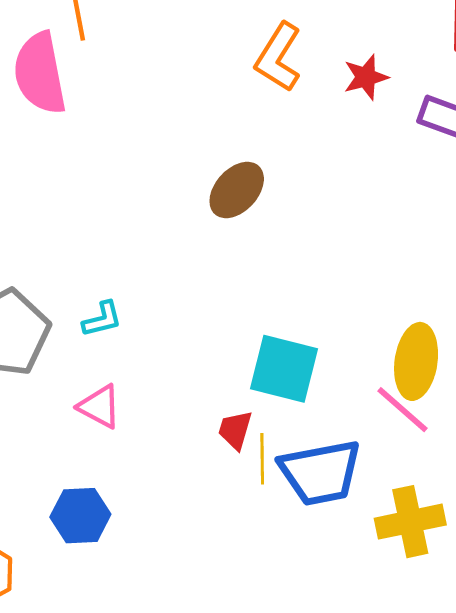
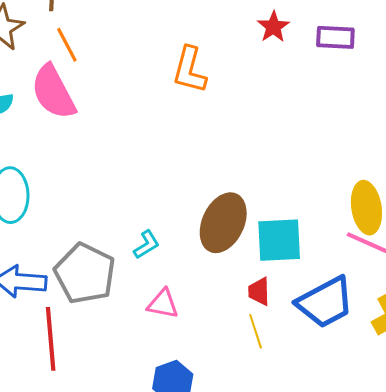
orange L-shape: (278, 57) -> (190, 70), moved
brown ellipse: (237, 190) -> (223, 223), moved, size x1.4
yellow line: (262, 459) -> (256, 331), moved

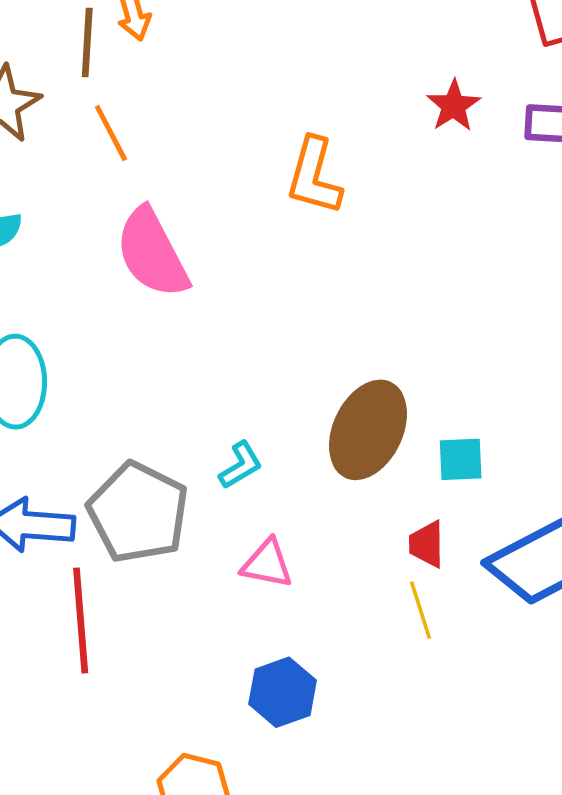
pink semicircle: (53, 92) -> (152, 253), moved
cyan square: (279, 240) -> (461, 459), size x0.6

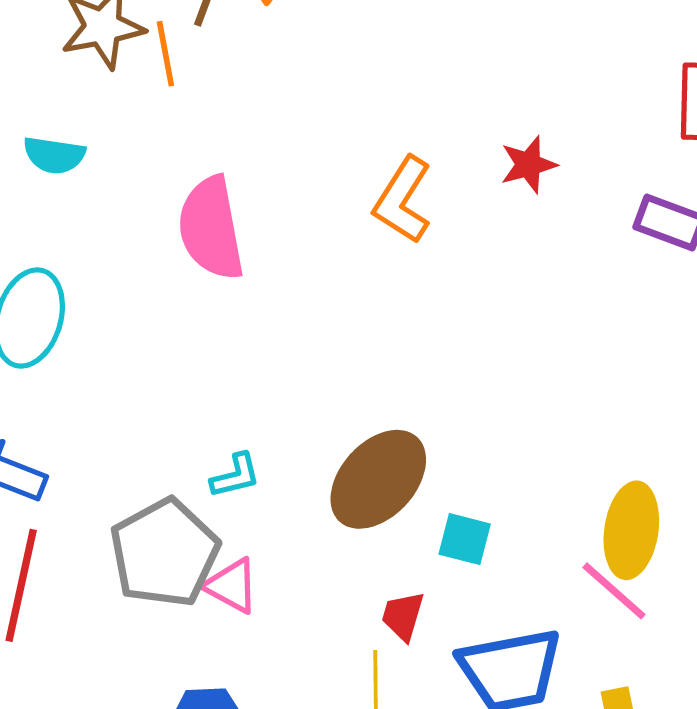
red star: (454, 106) -> (528, 165), moved
orange line: (111, 133) -> (165, 54), moved
gray pentagon: (138, 512) -> (165, 553), moved

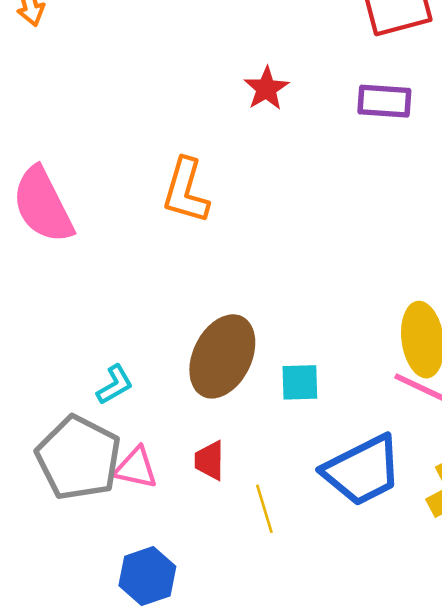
orange L-shape: (403, 200) -> (186, 191), moved
red trapezoid: (403, 616) -> (209, 461), moved

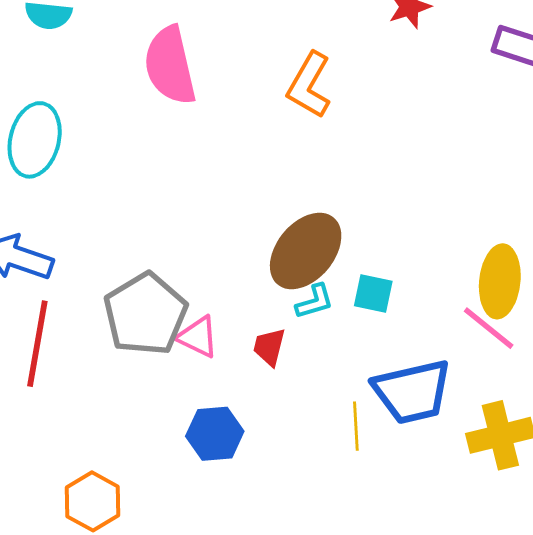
cyan L-shape: (115, 385) -> (315, 302), moved
yellow line: (264, 509) -> (356, 426), moved
blue hexagon: (147, 576) -> (215, 434), moved

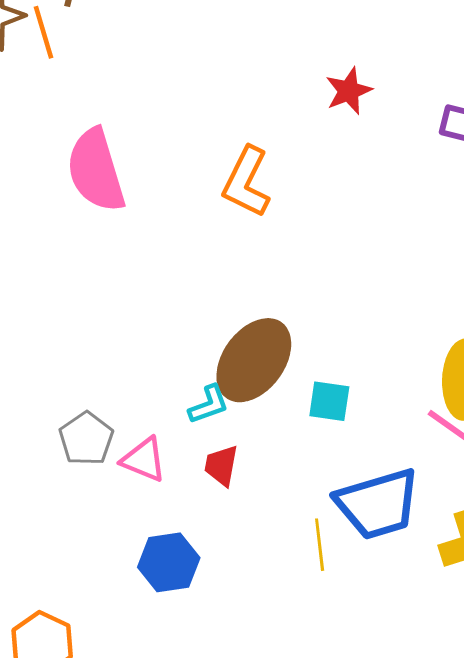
cyan L-shape: (315, 302) -> (209, 405), moved
gray pentagon: (145, 314) -> (86, 439), size x0.6

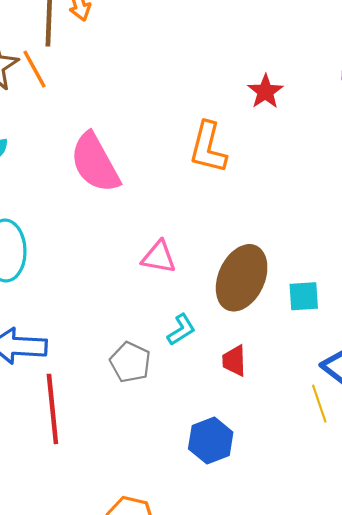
red star: (349, 91) -> (265, 92), moved
cyan L-shape: (209, 405) -> (181, 330), moved
pink triangle: (144, 460) -> (159, 257), moved

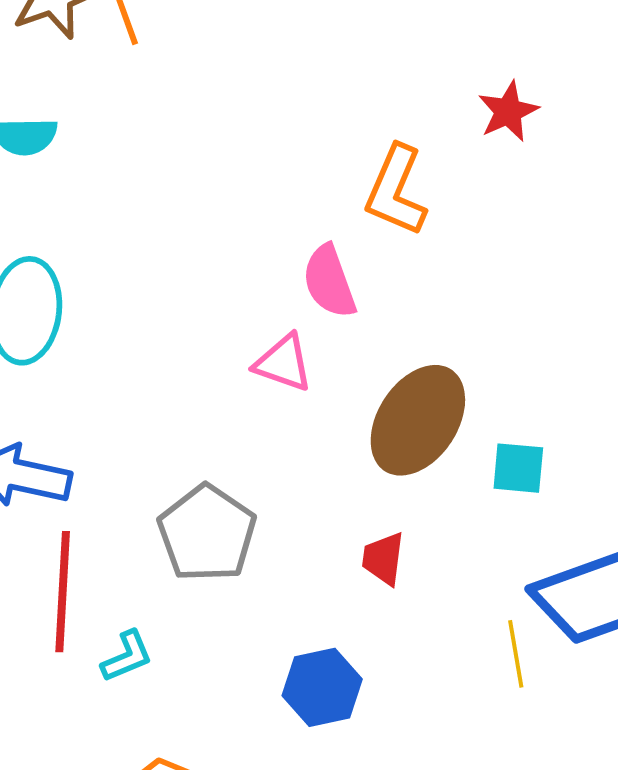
pink semicircle: (95, 163) -> (329, 281), moved, size x0.7
cyan L-shape: (181, 330) -> (127, 656), moved
gray pentagon: (130, 362) -> (207, 533), size x1.4

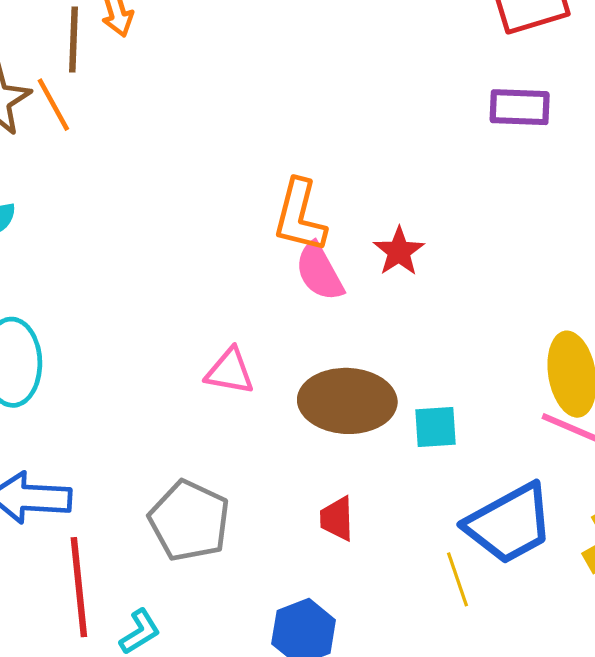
red star: (508, 111) -> (399, 251), moved
pink semicircle: (329, 281) -> (319, 272), moved
brown ellipse: (418, 420) -> (347, 401), turned 68

